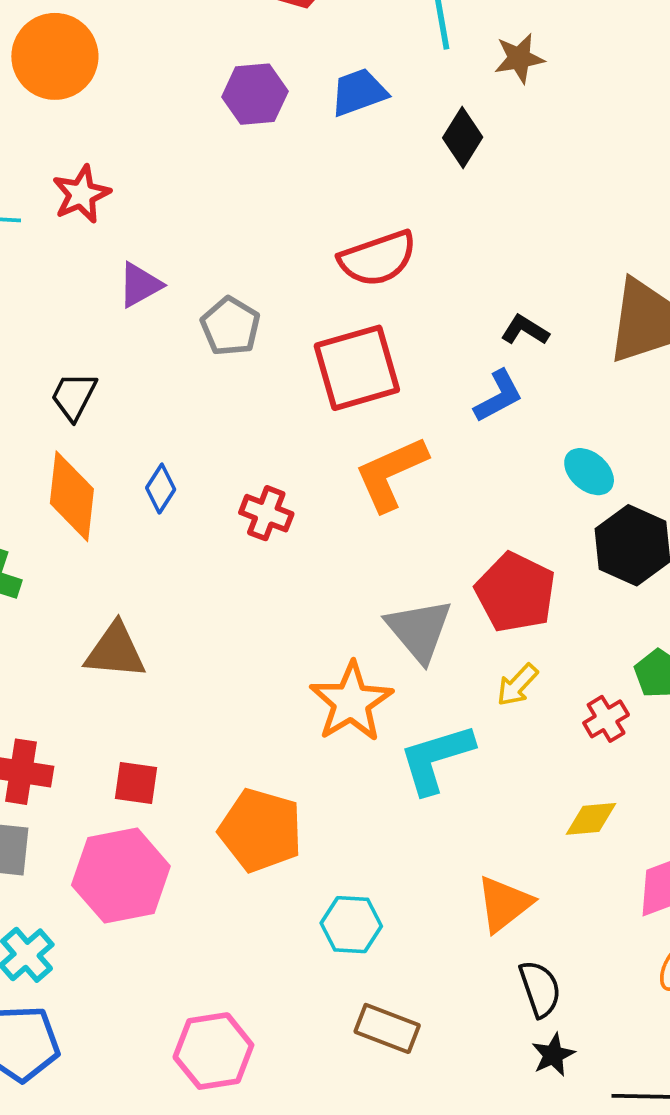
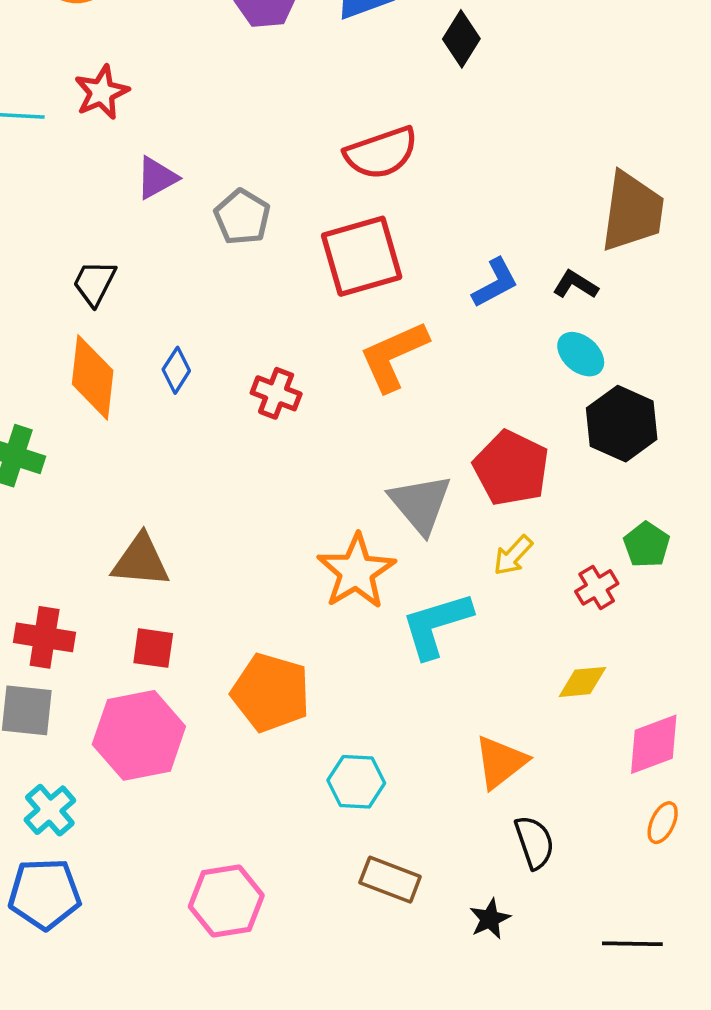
black L-shape: (525, 330) -> (575, 285), moved
brown triangle: (115, 651) -> (141, 561), moved
black star: (553, 1055) -> (490, 919), moved

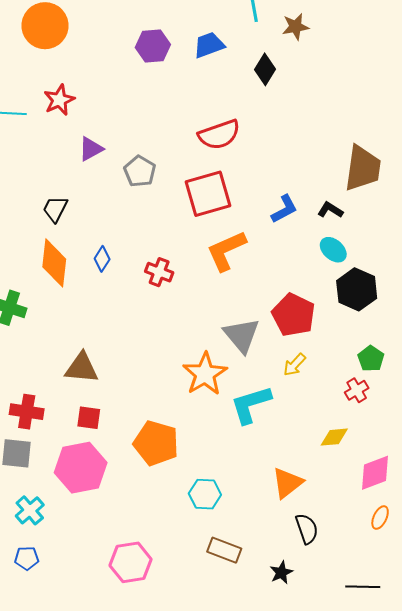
red cross: (597, 587) -> (357, 390), moved
blue pentagon: (45, 894) -> (27, 558), size x0.6

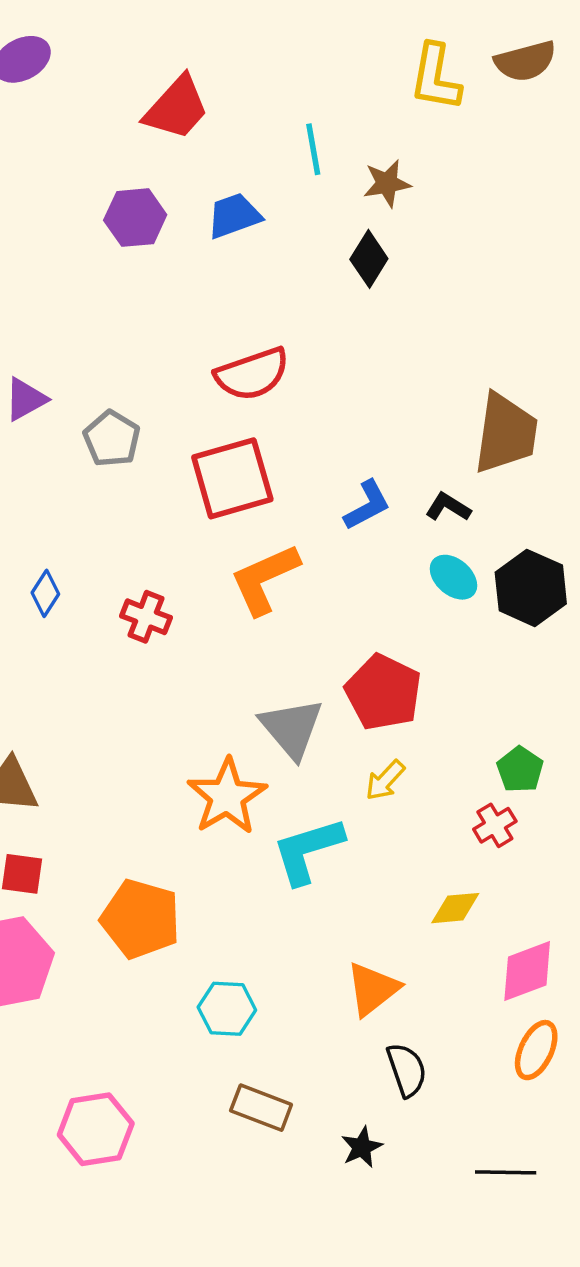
black diamond: (265, 69) -> (369, 259), moved
black hexagon: (357, 289) -> (531, 588), moved
orange ellipse: (380, 518) -> (536, 1050), size x1.4

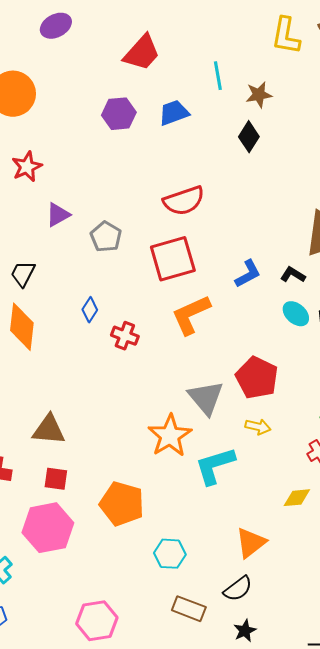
blue diamond: (45, 593) -> (90, 310), moved
yellow arrow: (385, 780) -> (258, 427), turned -120
black semicircle: (407, 1070) -> (238, 589), moved, turned 72

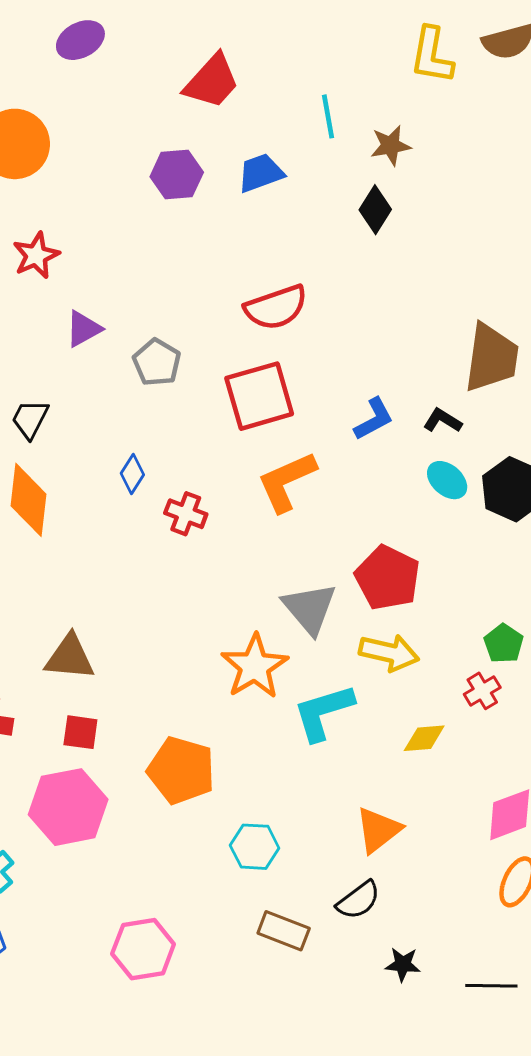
yellow arrow: (258, 427) -> (389, 653), size x1.5
yellow diamond: (297, 498) -> (424, 738), moved
black star: (245, 631) -> (403, 964), moved, turned 30

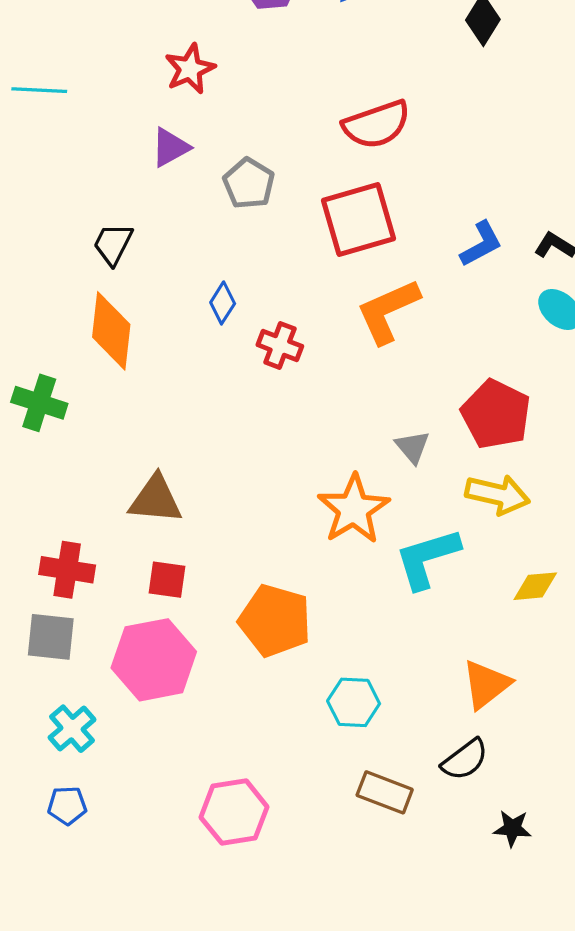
red star: (36, 255) -> (190, 69), moved
gray triangle: (310, 608) -> (412, 447), size x0.6

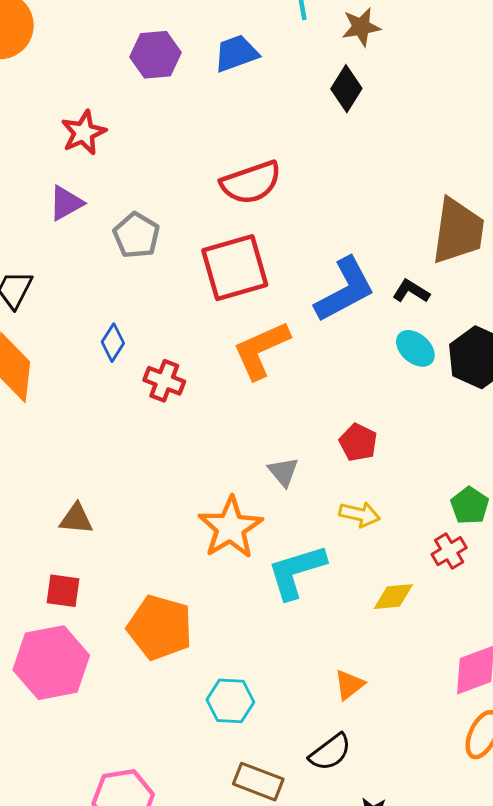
blue L-shape: (481, 244) -> (345, 290), size x1.6
red pentagon: (496, 414) -> (358, 442), size x0.6
yellow arrow: (498, 494) -> (360, 514), size x0.7
brown triangle: (156, 499) -> (76, 519), moved, size x0.7
orange triangle: (486, 684) -> (349, 685), size x0.7

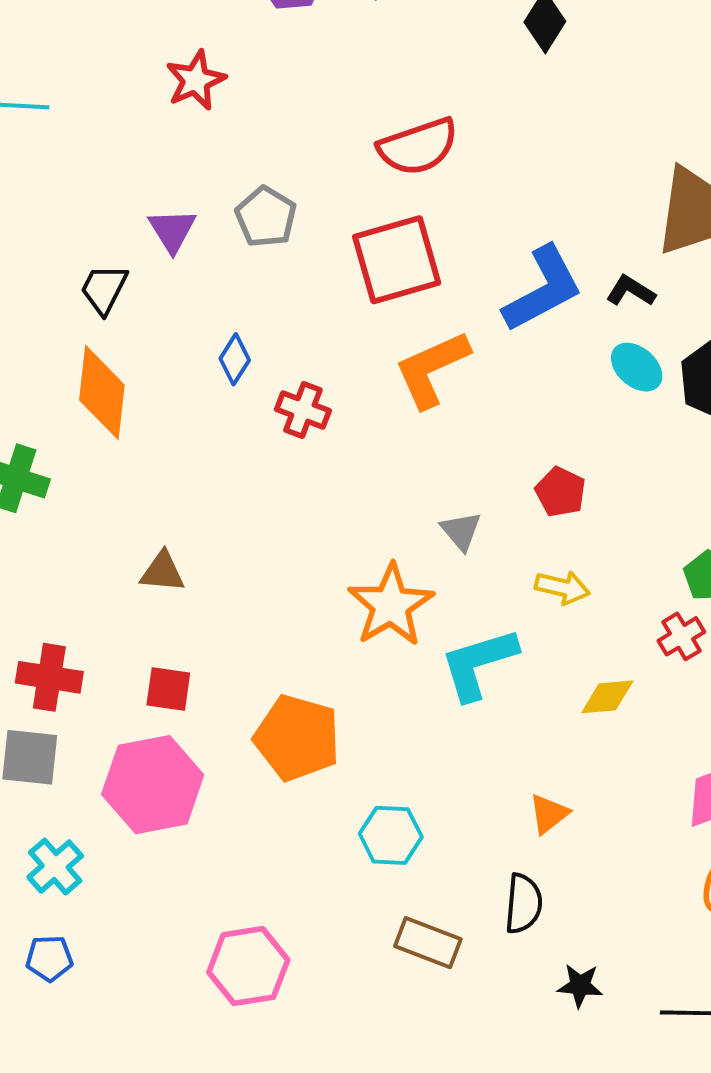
purple triangle: (66, 203) -> (172, 230), moved, turned -33
brown triangle: (76, 519) -> (162, 572), moved
black semicircle: (330, 752) -> (523, 904), turned -48

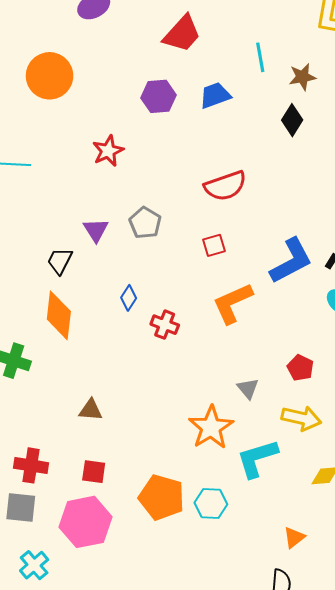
red square: (397, 260) -> (214, 245), size x0.5
yellow arrow: (562, 588) -> (301, 418), size x1.4
cyan hexagon: (391, 835) -> (211, 503), moved

